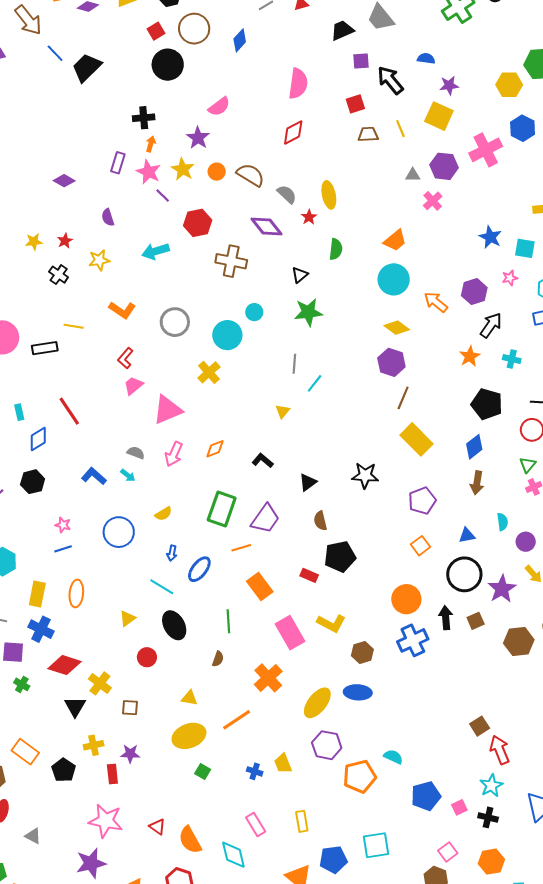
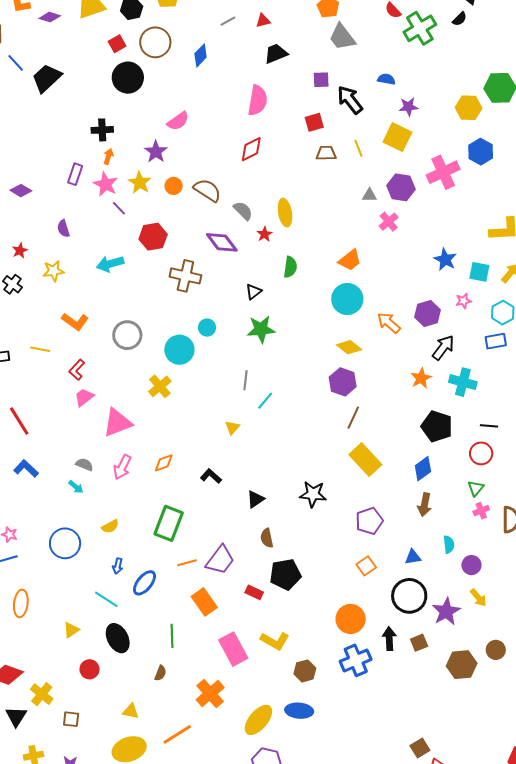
black trapezoid: (342, 30) -> (276, 54), moved
yellow line: (74, 326) -> (40, 349), moved
cyan cross: (512, 359) -> (463, 382), size x1.5
blue L-shape: (94, 476) -> (26, 469), moved
purple trapezoid: (265, 519) -> (220, 560), moved

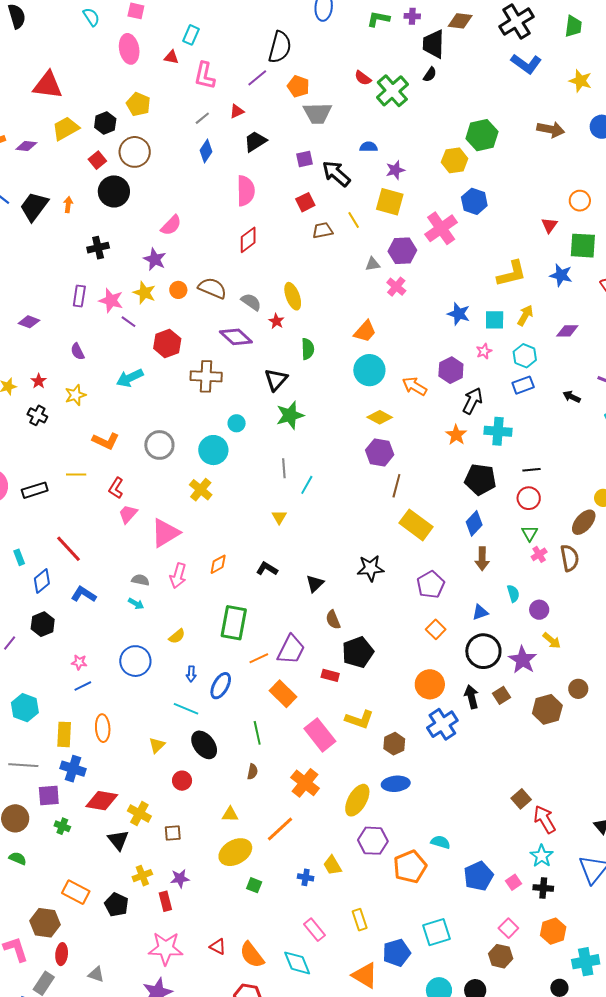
gray trapezoid: (342, 37) -> (317, 113), turned -44
blue diamond: (201, 55) -> (206, 151), moved
orange arrow: (108, 156) -> (68, 205), moved
black triangle: (254, 292) -> (276, 380), size x1.4

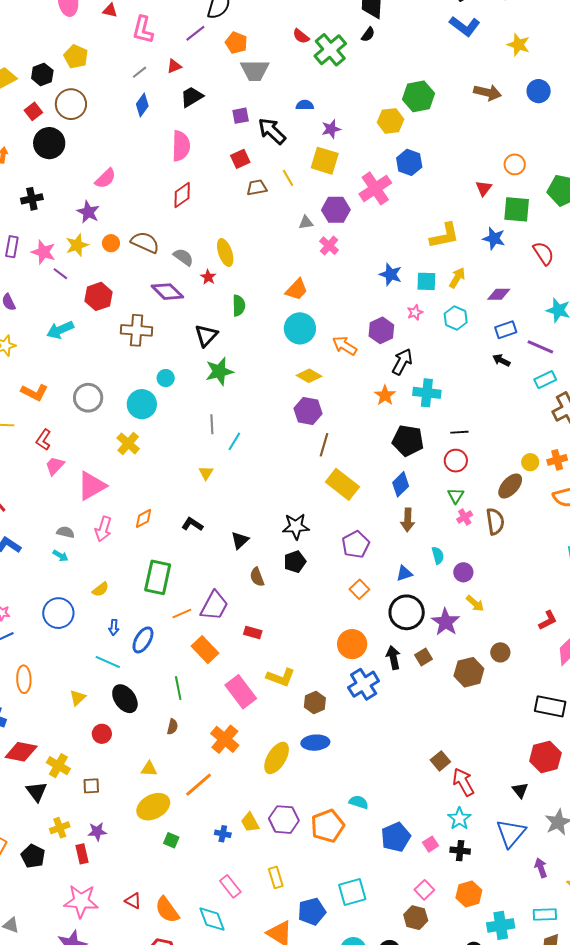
yellow star: (144, 293) -> (77, 245), turned 30
blue rectangle: (523, 385) -> (506, 330), moved
black pentagon: (358, 652) -> (295, 562), moved, size x0.7
purple hexagon: (373, 841) -> (284, 820), moved

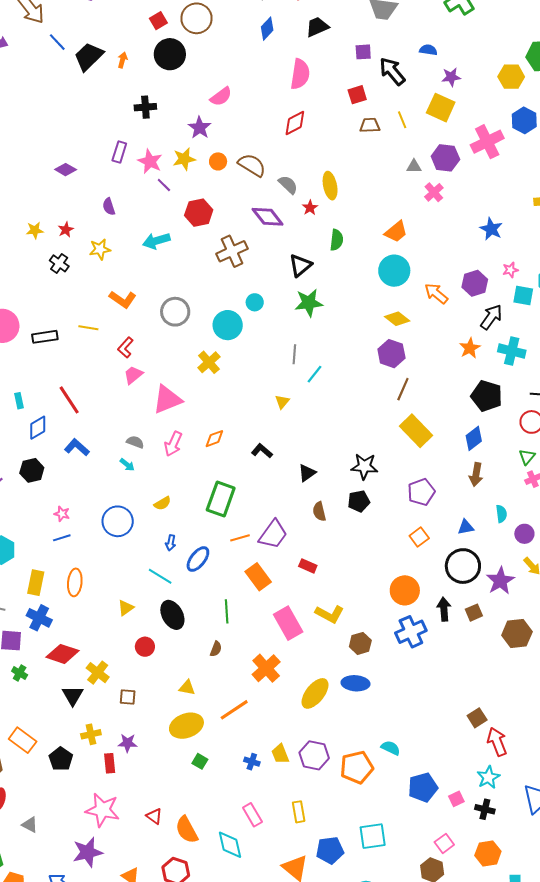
cyan square: (426, 281) -> (523, 295), moved
brown cross: (137, 330) -> (232, 251), turned -36

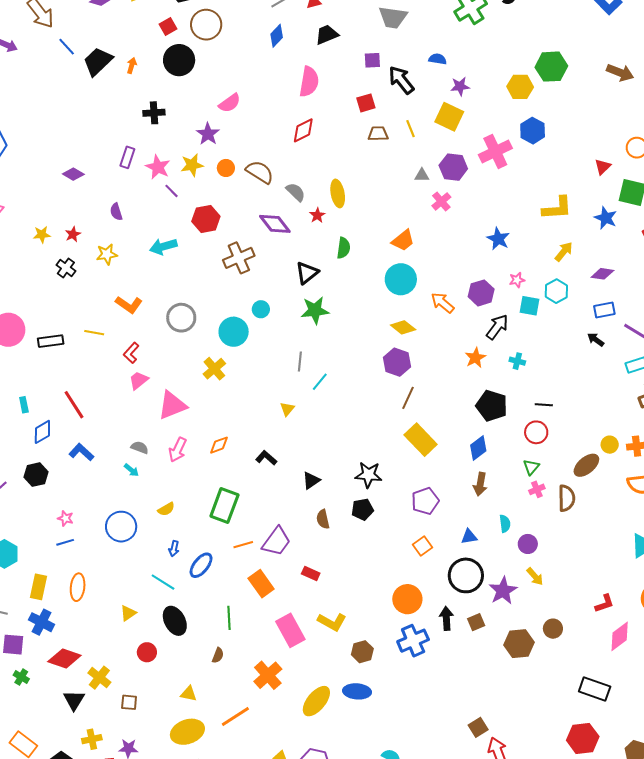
cyan cross: (512, 351) -> (517, 361), size x0.6

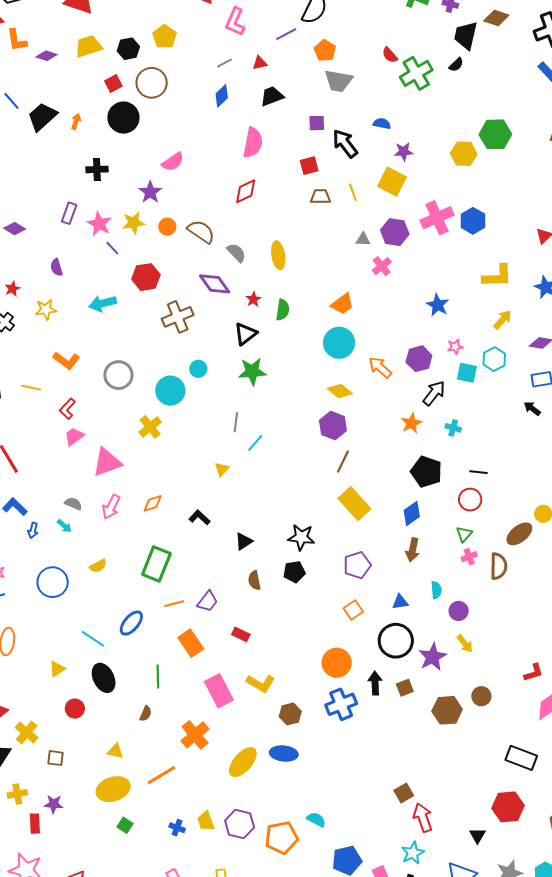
blue hexagon: (533, 131) -> (473, 221), moved
red star: (317, 215) -> (253, 299), moved
purple trapezoid: (277, 542) -> (207, 601), size x0.7
blue arrow: (174, 549) -> (33, 530), moved

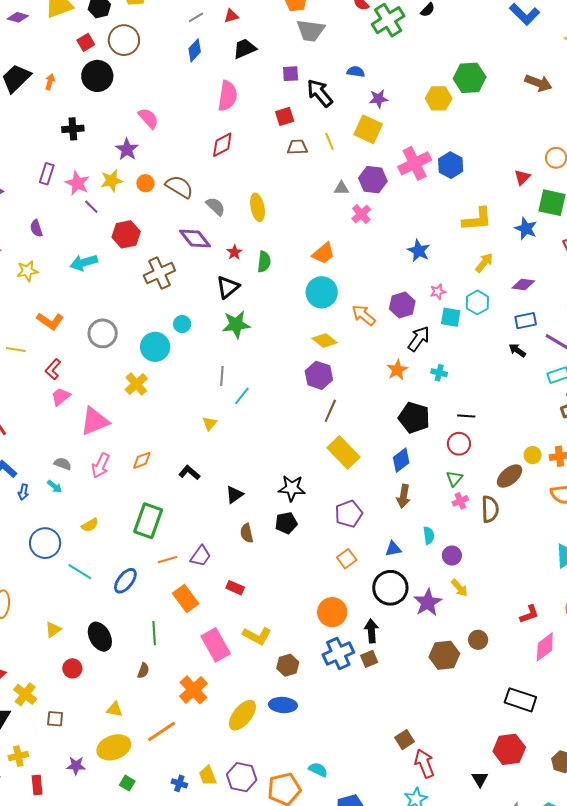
pink semicircle: (173, 162) -> (148, 118), turned -95
cyan line: (93, 639) -> (80, 572), moved
brown square: (405, 688) -> (369, 659), moved
purple star: (54, 804) -> (76, 766), moved

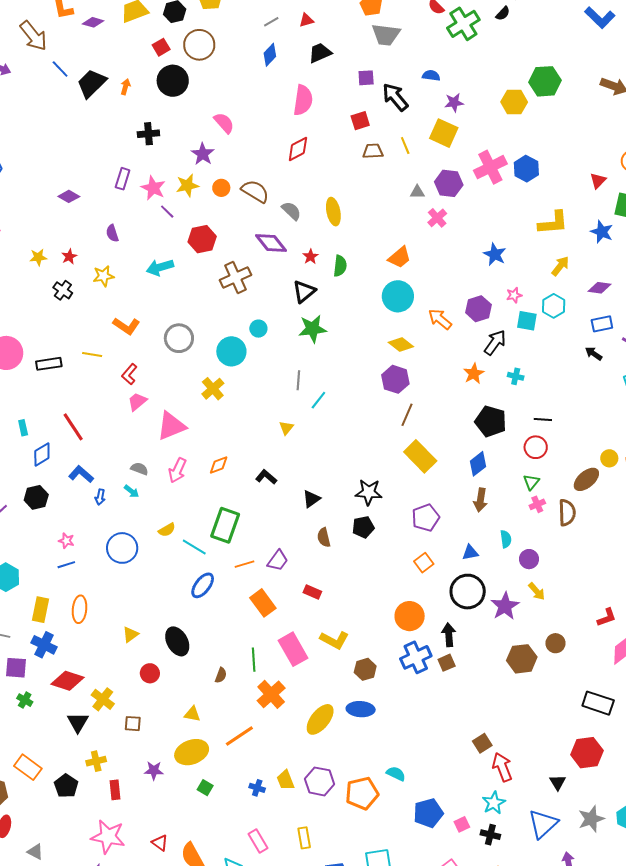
cyan line: (80, 572) -> (194, 547), moved
green line: (154, 633) -> (254, 660), moved

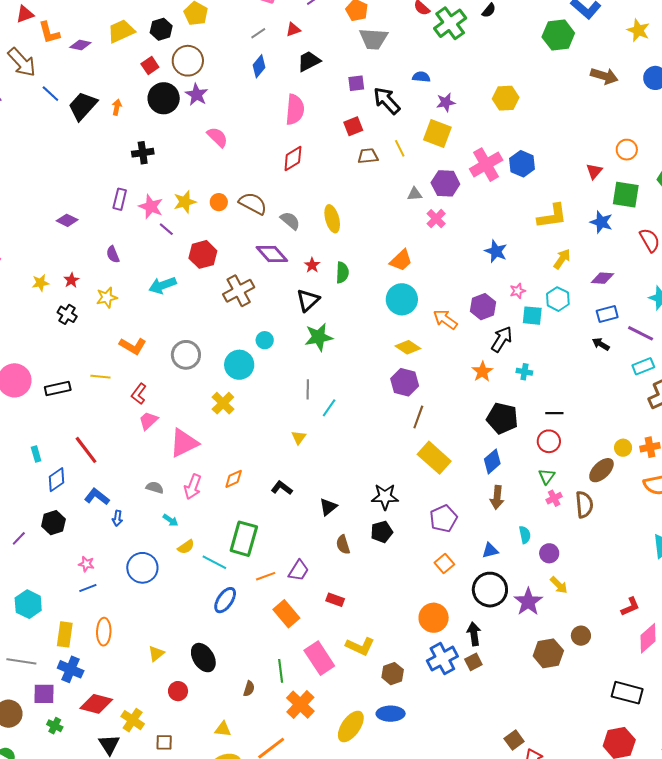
green hexagon: (545, 81) -> (558, 35), moved
purple star: (203, 154) -> (197, 95), moved
cyan arrow: (131, 491) -> (170, 520), moved

